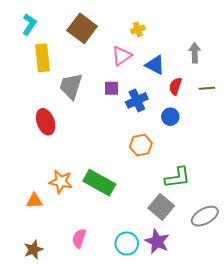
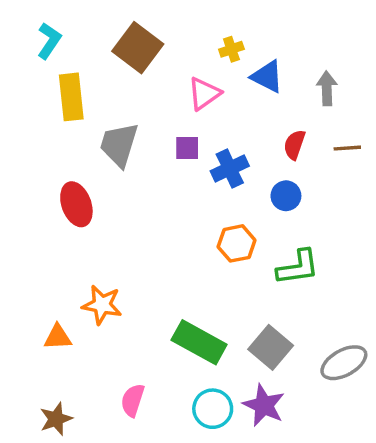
blue triangle: (155, 65) -> (267, 77), moved
green L-shape: (177, 178) -> (298, 267), moved
green rectangle: (99, 183) -> (199, 342), moved

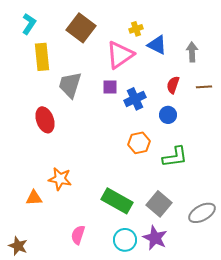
pink triangle: (204, 94) -> (120, 55), size x1.4
brown star: (56, 419) -> (18, 246), moved, turned -30

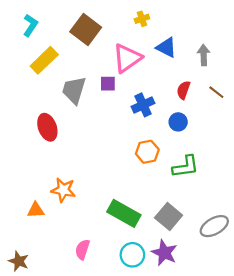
yellow cross: (136, 29) -> (142, 19), moved
yellow rectangle: (42, 57) -> (44, 60), turned 52
purple square: (110, 87) -> (108, 84), moved
brown line: (204, 87) -> (216, 92), turned 42

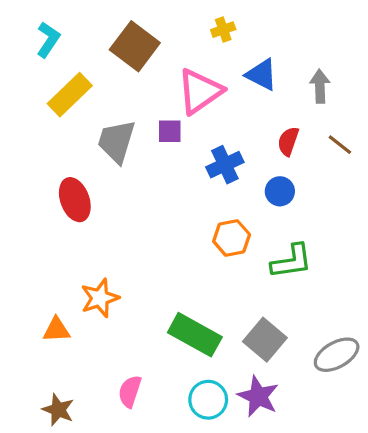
orange star: (63, 190) -> (100, 298), turned -30
brown star: (19, 261) -> (58, 410), moved

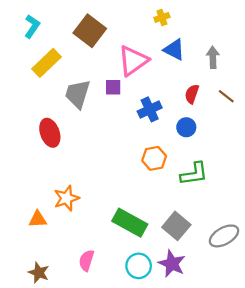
yellow cross: (223, 30) -> (162, 17), moved

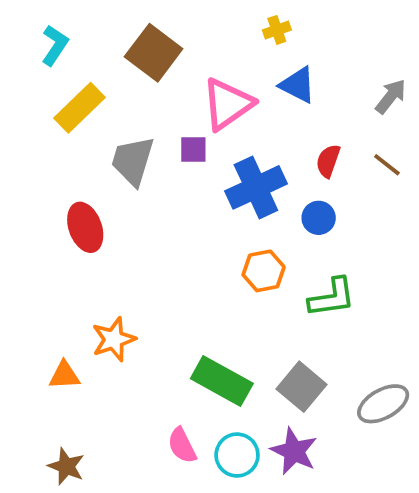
gray arrow: (213, 57) -> (391, 96), moved, turned 40
blue cross: (150, 109) -> (256, 187), size x1.4
pink semicircle: (86, 260) -> (182, 446), moved, turned -45

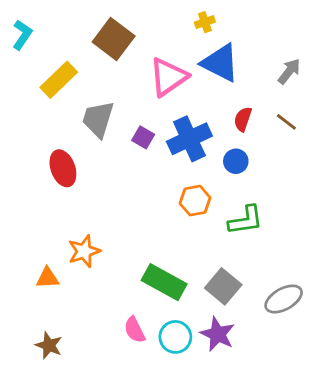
cyan L-shape: (55, 45) -> (22, 35), moved
blue triangle: (298, 85) -> (220, 63), size x1.4
purple square: (193, 150) -> (143, 137), moved, turned 30

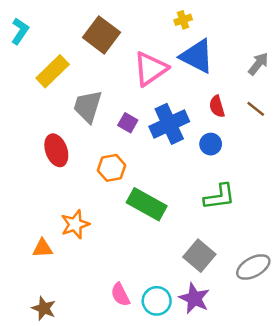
red semicircle: (243, 119) -> (217, 106), turned -35
orange hexagon: (195, 201) -> (112, 168), moved
green rectangle: (164, 282) -> (147, 204), moved

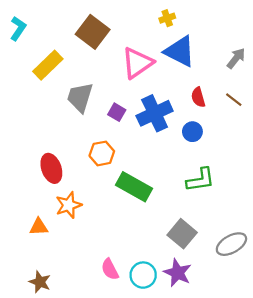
red ellipse: (56, 150) -> (51, 168), moved

